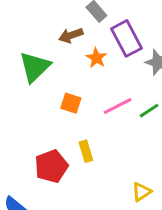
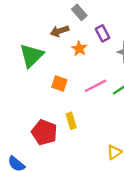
purple rectangle: (126, 38) -> (103, 33), size x0.6
red pentagon: (51, 166) -> (44, 132), turned -30

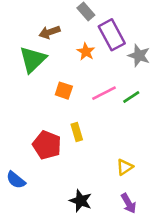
brown arrow: (59, 31) -> (50, 32), moved
purple rectangle: (103, 33) -> (112, 35), size x1.6

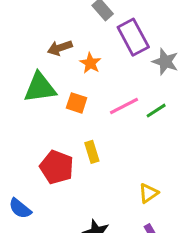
brown arrow: (50, 32) -> (60, 48), moved
orange star: (86, 52) -> (90, 63), moved
green triangle: (33, 59) -> (40, 88), moved, turned 36

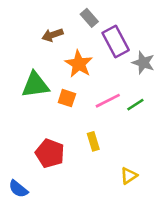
brown arrow: (60, 48) -> (52, 35), moved
orange star: (90, 63) -> (79, 64), size x1.5
yellow rectangle: (92, 152) -> (93, 141), moved

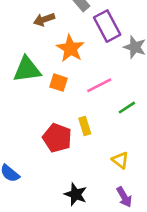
green line: (135, 105) -> (127, 108), moved
red pentagon: (50, 153) -> (57, 138), moved
yellow triangle: (129, 176) -> (120, 160), turned -48

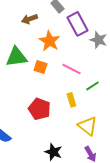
pink line: (99, 85) -> (71, 69), turned 54
yellow rectangle: (85, 126) -> (71, 100), moved
yellow triangle: (120, 160) -> (87, 126), size x1.5

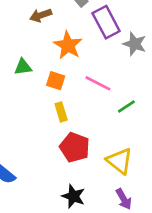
green triangle: (16, 57) -> (23, 67), size x0.6
yellow rectangle: (71, 100) -> (61, 112), moved
red pentagon: (39, 109) -> (75, 147), moved

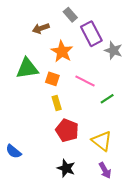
green triangle: (23, 67) -> (27, 68), size x1.6

